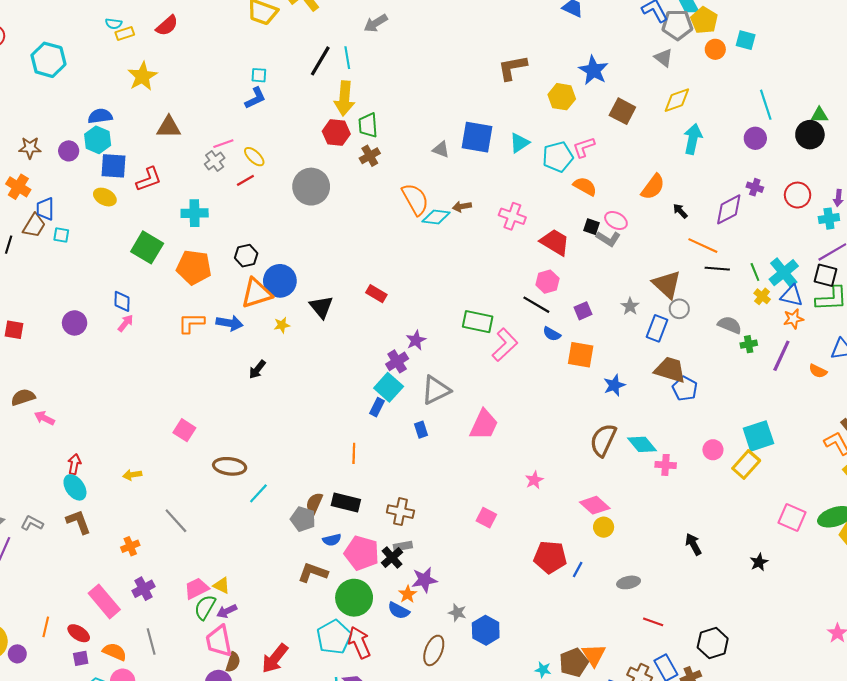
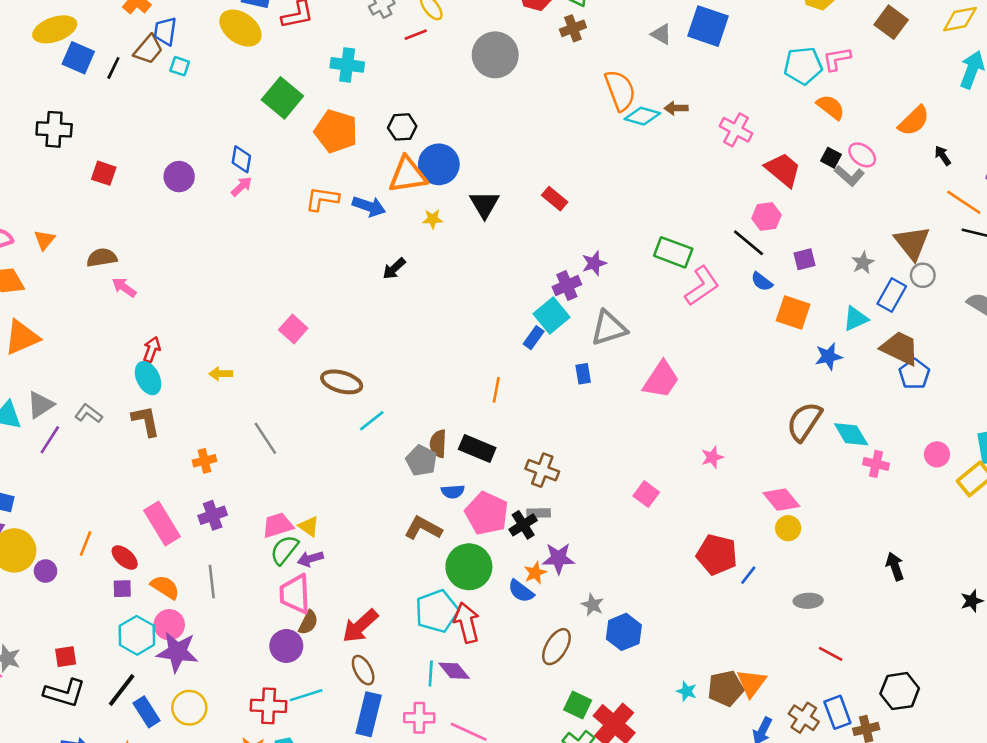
cyan triangle: (519, 143) -> (856, 319), moved
yellow ellipse: (105, 197) -> (240, 28), size x1.5
brown semicircle: (314, 503) -> (438, 444), turned -30

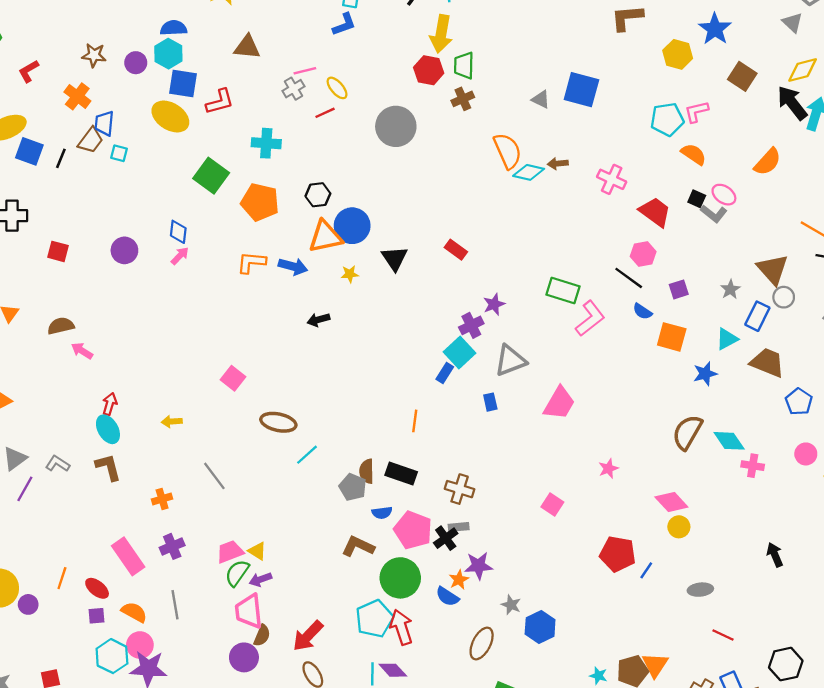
black arrow: (943, 156) -> (792, 103), moved, size x2.0
black arrow: (394, 269) -> (318, 320), turned 30
blue pentagon: (914, 374) -> (799, 402), moved

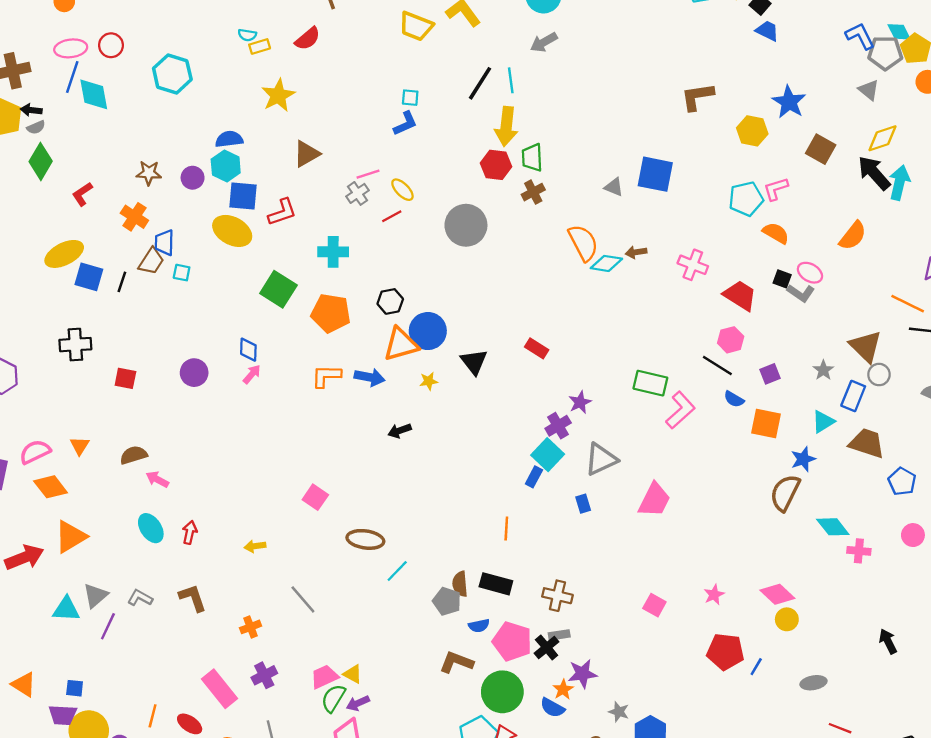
brown triangle: (247, 47) -> (307, 154), turned -32
cyan ellipse: (108, 429) -> (151, 528), moved
brown semicircle: (687, 432) -> (785, 493), moved
pink star: (608, 469) -> (714, 595), moved

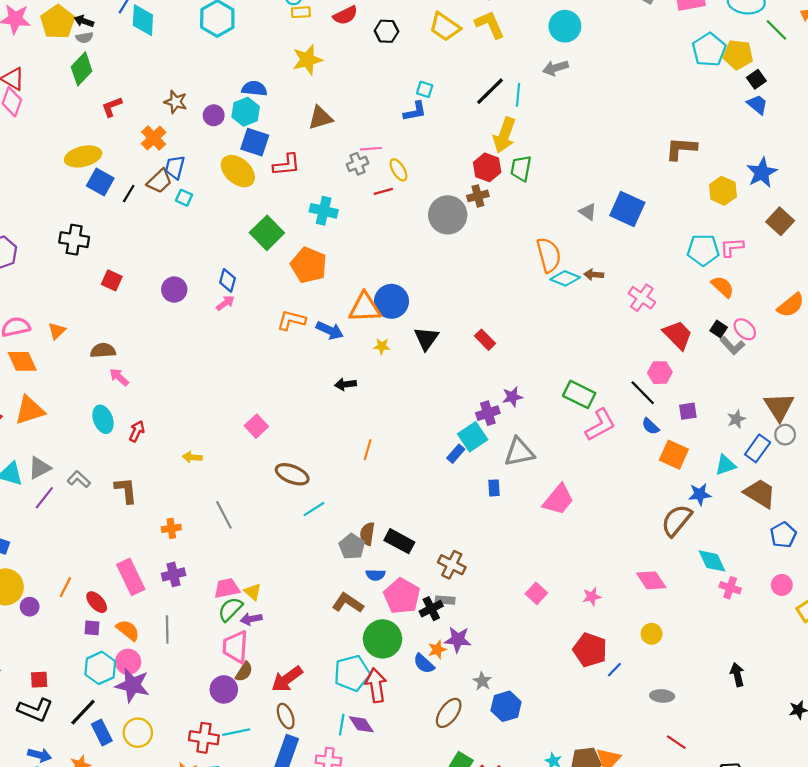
brown cross: (533, 192) -> (478, 196), moved
black hexagon: (390, 301) -> (386, 31), moved
orange line: (506, 529) -> (368, 450), moved
pink diamond: (777, 594) -> (651, 580), moved

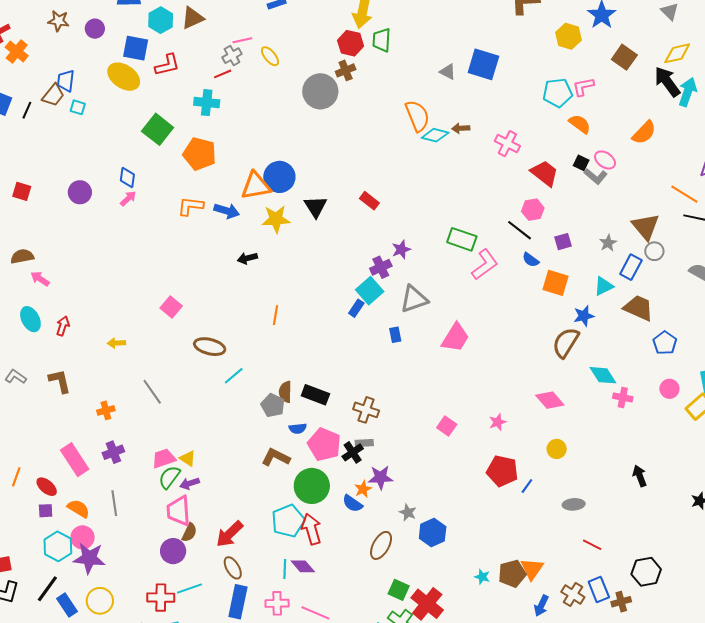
cyan hexagon: (246, 112) -> (161, 20), moved
orange cross: (154, 138) -> (17, 51), moved
red line: (383, 191) -> (223, 74), moved
yellow star: (382, 346) -> (276, 219), size x1.8

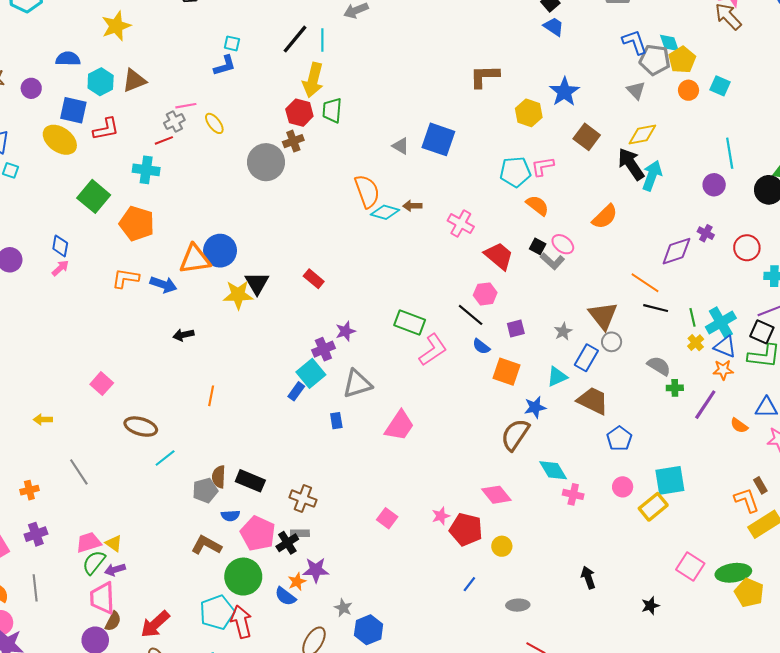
yellow star: (276, 219) -> (238, 295), moved
gray pentagon: (273, 405) -> (205, 490), turned 30
red pentagon: (502, 471) -> (466, 530), moved

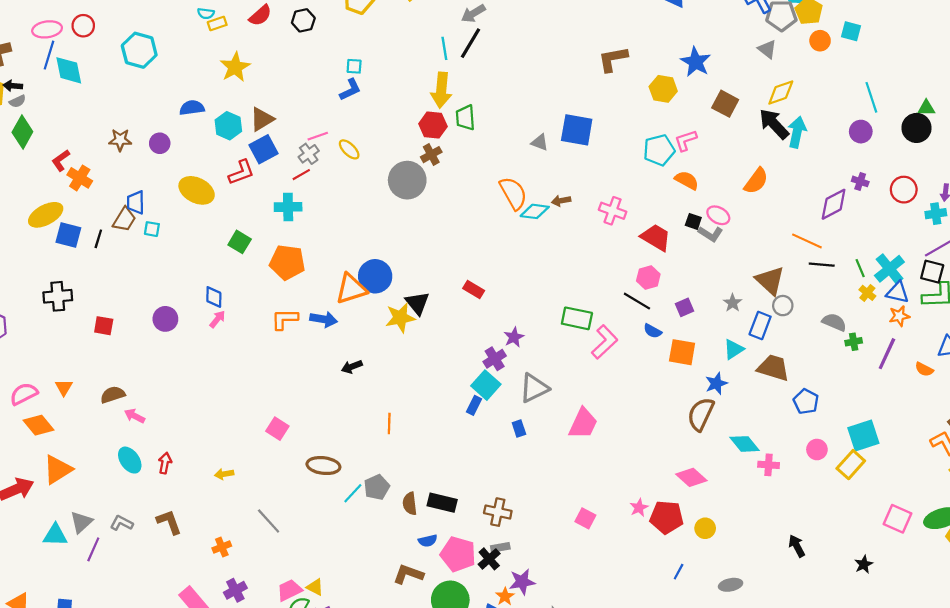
black line: (295, 39) -> (471, 43), moved
blue square: (73, 110) -> (264, 149), moved, turned -32
green square: (94, 196) -> (240, 242), size x0.7
gray pentagon: (205, 490) -> (377, 487), moved

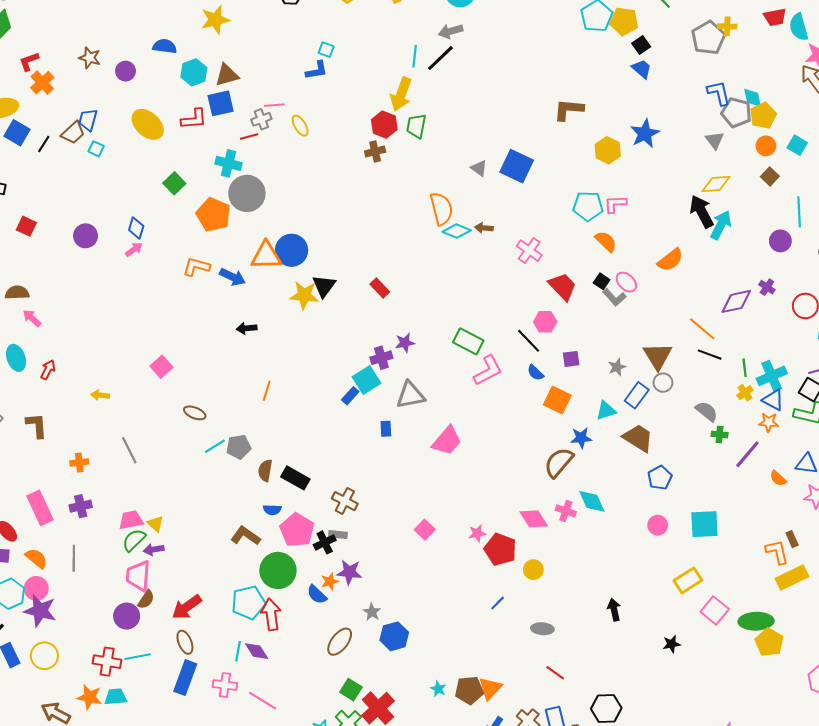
brown square: (725, 104) -> (770, 176), moved, size x0.7
gray circle: (407, 180) -> (247, 193), moved
pink cross: (769, 465) -> (566, 511), moved
yellow rectangle: (851, 465) -> (688, 580), moved
brown ellipse: (323, 466) -> (195, 413), size x0.7

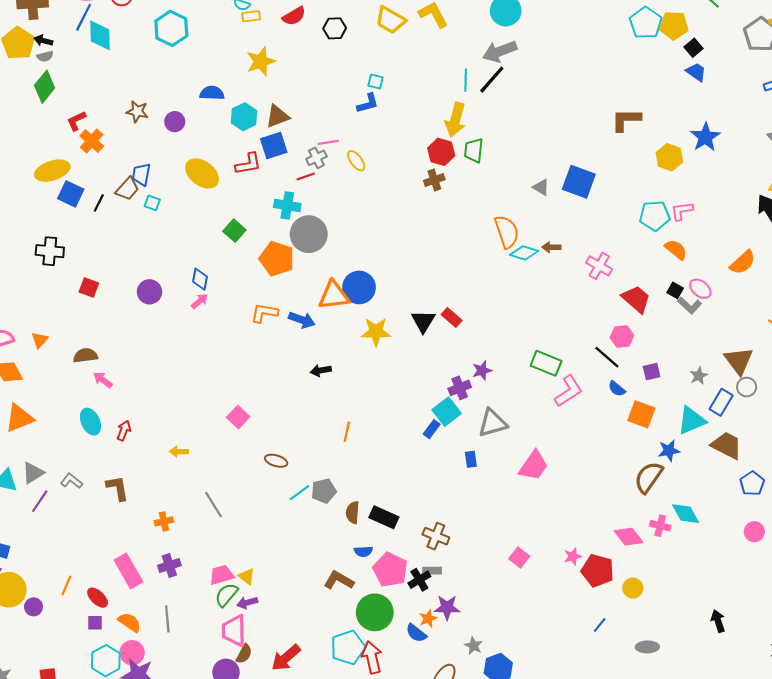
gray arrow: (451, 31) -> (500, 51), size x1.4
black triangle: (324, 286) -> (423, 321), moved
cyan triangle: (606, 411) -> (692, 421), size x1.4

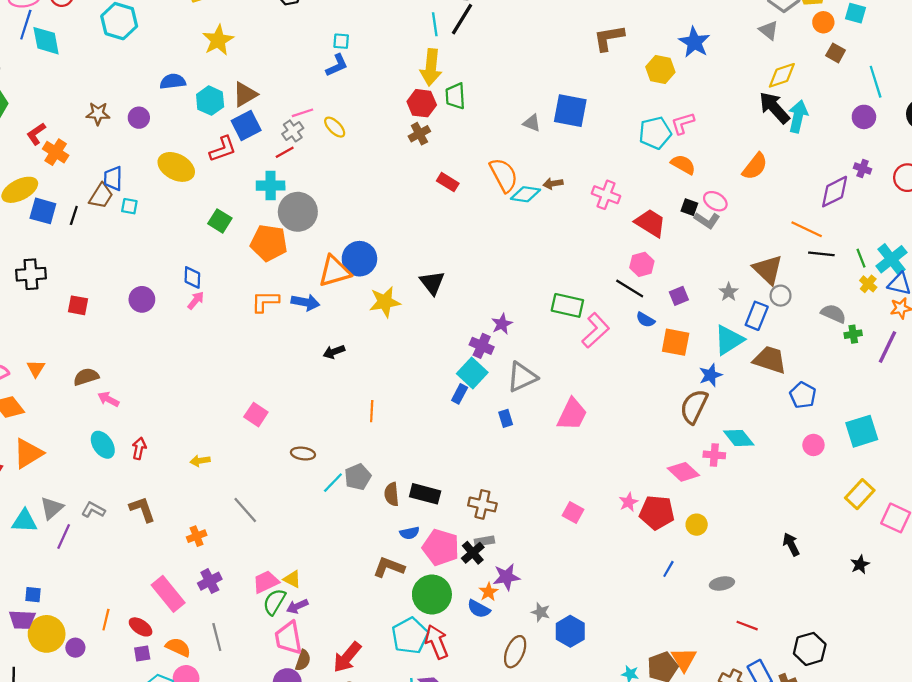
red rectangle: (452, 318) -> (448, 182), moved
purple cross: (460, 388) -> (482, 346), turned -35

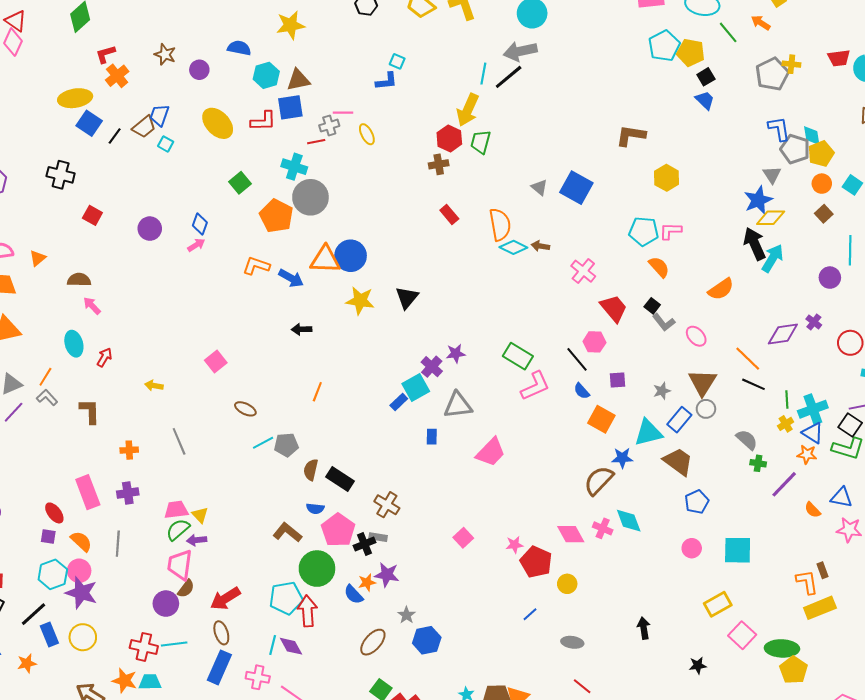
blue star: (694, 42) -> (758, 200), moved
pink ellipse: (715, 201) -> (696, 336), moved
orange line: (106, 620) -> (45, 377), moved

